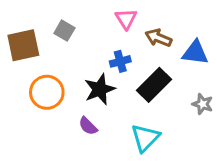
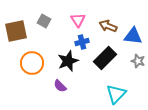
pink triangle: (126, 19) -> (78, 20), moved
gray star: (203, 104) -> (138, 61), moved
cyan triangle: (145, 138) -> (116, 94), moved

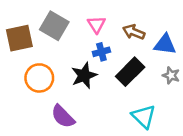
gray square: (44, 21) -> (54, 26), size x1.6
purple semicircle: (60, 86) -> (63, 116), moved, size x1.5
cyan triangle: (116, 94) -> (144, 116), turned -30

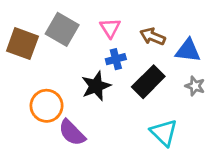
brown square: (19, 38) -> (22, 44), turned 32
orange circle: (39, 78) -> (47, 106), moved

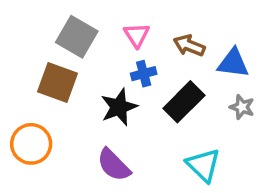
brown square: (22, 44) -> (57, 82), moved
orange circle: (47, 106) -> (31, 144), moved
purple semicircle: (72, 133) -> (114, 165), moved

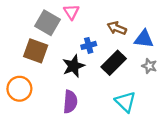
pink triangle: (137, 35) -> (71, 12), moved
purple semicircle: (114, 165) -> (70, 102), turned -130

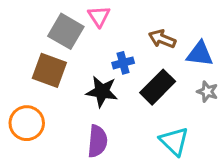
black star: (74, 66) -> (102, 92), turned 30

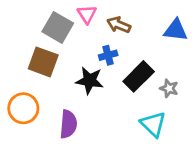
brown arrow: (162, 39) -> (119, 25), moved
blue triangle: (200, 54) -> (176, 30), moved
gray star: (207, 92) -> (169, 88), moved
purple semicircle: (97, 141) -> (68, 124), moved

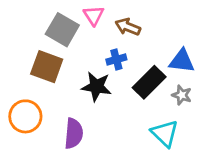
blue triangle: (176, 30) -> (182, 61), moved

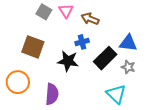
gray square: (62, 30) -> (44, 12), moved, size x0.7

